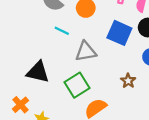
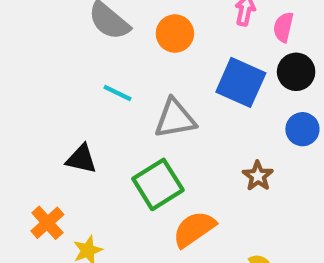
cyan line: (62, 31) -> (118, 93), moved
black triangle: (38, 72) -> (81, 159), size x0.7

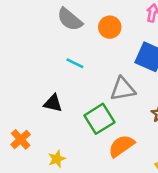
gray triangle: (175, 119) -> (123, 89), moved
orange cross: (47, 223) -> (21, 139), moved

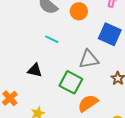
green square: (99, 119) -> (71, 82), turned -30

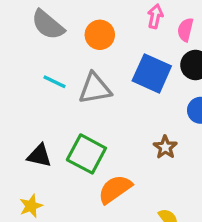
gray triangle: (89, 59) -> (95, 88), moved
black triangle: (35, 70) -> (39, 156), moved

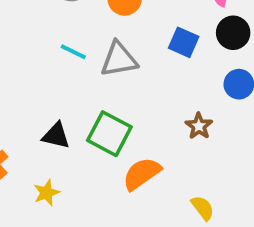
blue square: (152, 73) -> (184, 42), size x0.7

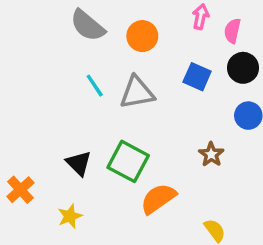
cyan line: (73, 52) -> (95, 86), turned 30
black triangle: (56, 136) -> (79, 163), turned 32

